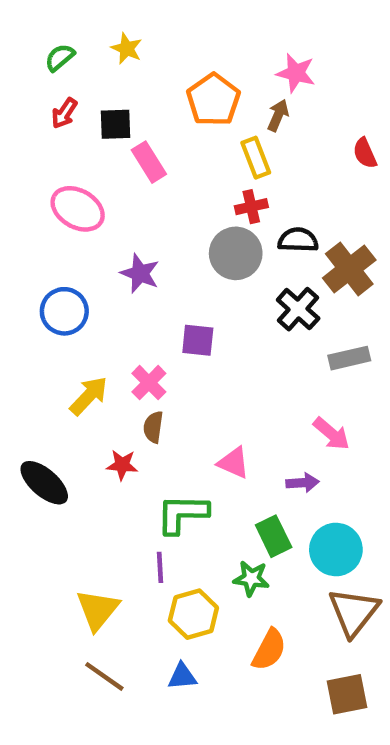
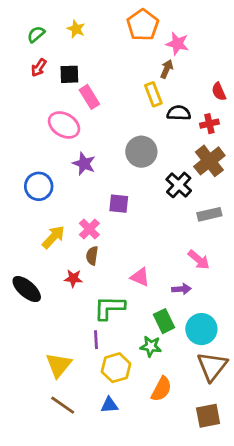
orange pentagon: (213, 100) -> (143, 25), moved
red cross: (251, 207) -> (209, 124), moved
pink ellipse: (78, 209) -> (64, 125), moved
black semicircle: (298, 240) -> (179, 113), moved

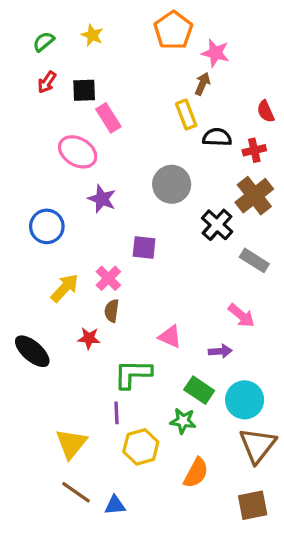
gray rectangle: (209, 214) -> (254, 260), turned 45
green rectangle: (164, 321) -> (199, 390), turned -30
blue triangle: (109, 405) -> (115, 505), moved

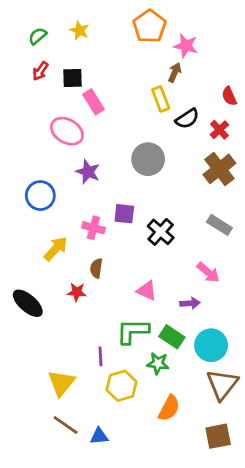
black semicircle: (217, 137) -> (187, 119), turned 145
red cross: (254, 150) -> (219, 130), turned -30
black cross: (217, 225) -> (161, 232), moved
pink cross: (108, 278) -> (94, 228), moved, turned -30
green L-shape: (133, 374) -> (133, 331), moved

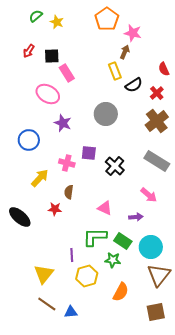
green semicircle: (38, 36) -> (36, 16), moved
gray rectangle: (219, 225) -> (157, 161), size x1.4

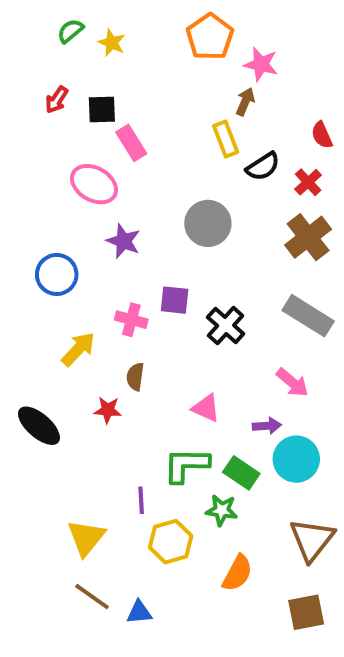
cyan circle: (151, 247) -> (296, 459), moved

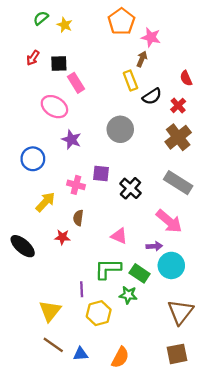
pink arrow: (292, 383) -> (169, 221), size x1.4
orange semicircle: (237, 573) -> (120, 357), moved

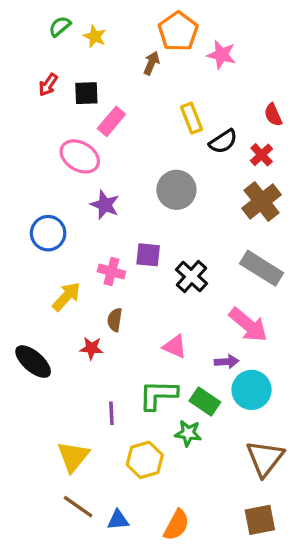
brown arrow: (142, 59) -> (151, 63), moved
pink rectangle: (76, 83) -> (111, 121), turned 72
purple line: (82, 289) -> (111, 413), moved

